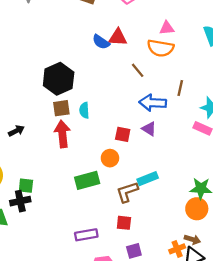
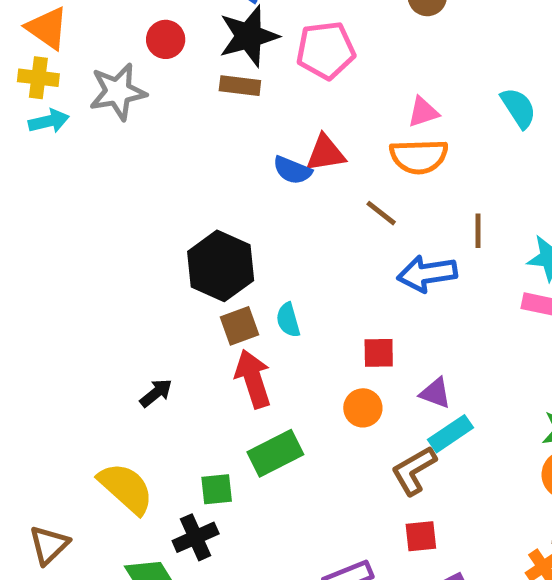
purple triangle: (149, 129) -> (435, 393), moved
green rectangle: (87, 180) -> (275, 453), moved
green square: (26, 186) -> (217, 489), moved

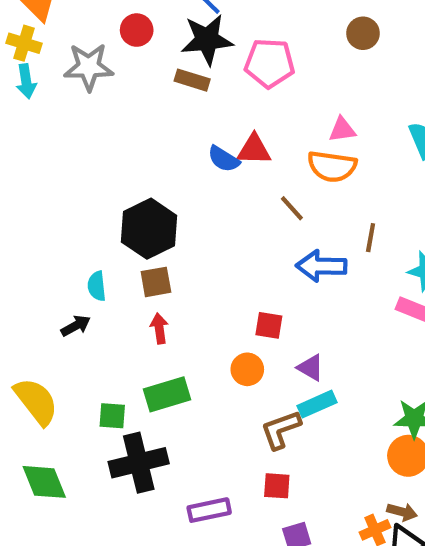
cyan arrow: (49, 121) -> (26, 81), turned 84
cyan semicircle: (288, 320) -> (97, 286), moved
red arrow: (253, 379) -> (159, 328), size x0.6
black cross: (196, 537) -> (139, 463), moved, size x1.5

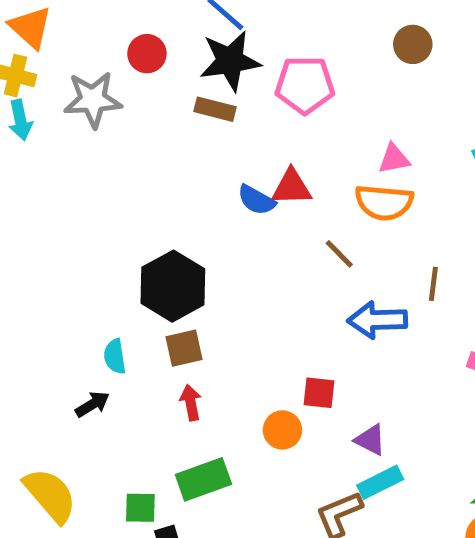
orange circle: (247, 369) -> (282, 430), moved

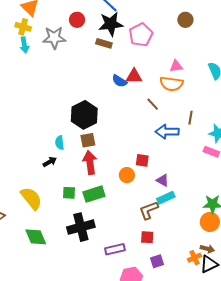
pink pentagon: (305, 85) -> (141, 35), turned -30
red arrow: (191, 403) -> (90, 163), size x1.6
green square: (140, 508) -> (69, 193), moved

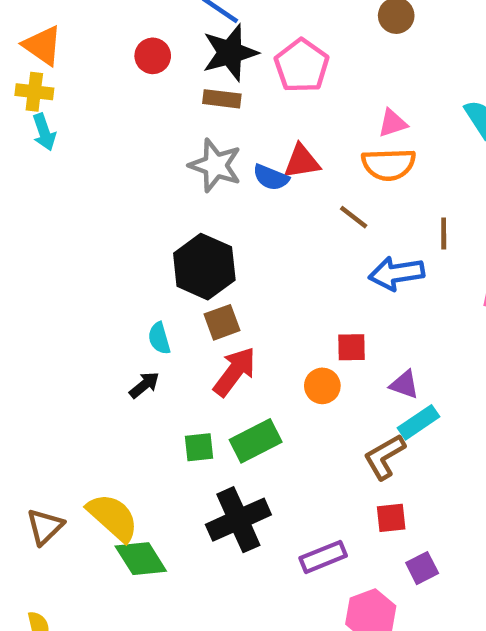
gray star: (54, 38) -> (215, 165), moved, turned 30
red arrow: (90, 163) -> (235, 372), turned 55
yellow semicircle: (31, 198) -> (113, 517), moved

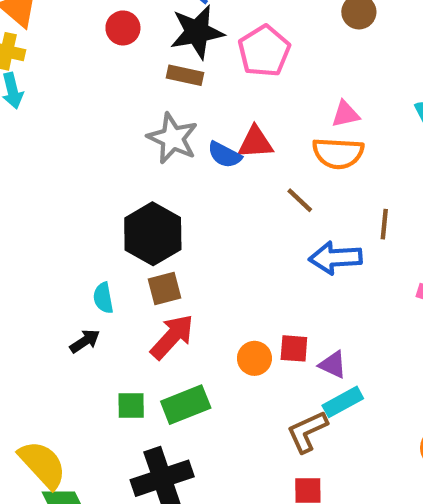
red square: (352, 347) -> (294, 348), moved

